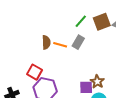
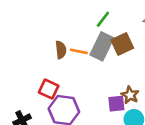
brown square: (102, 22) -> (122, 44), moved
gray rectangle: (78, 42) -> (102, 46), size x1.5

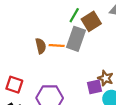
brown square: (122, 44) -> (91, 21), moved
red square: (49, 89) -> (14, 85), moved

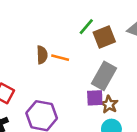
gray rectangle: (76, 39) -> (104, 76), moved
purple square: (94, 87) -> (95, 98), moved

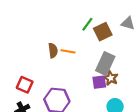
brown star: (109, 104) -> (111, 78), moved

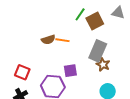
brown semicircle: (53, 50) -> (48, 40), turned 80
purple square: (99, 82) -> (70, 71), moved

